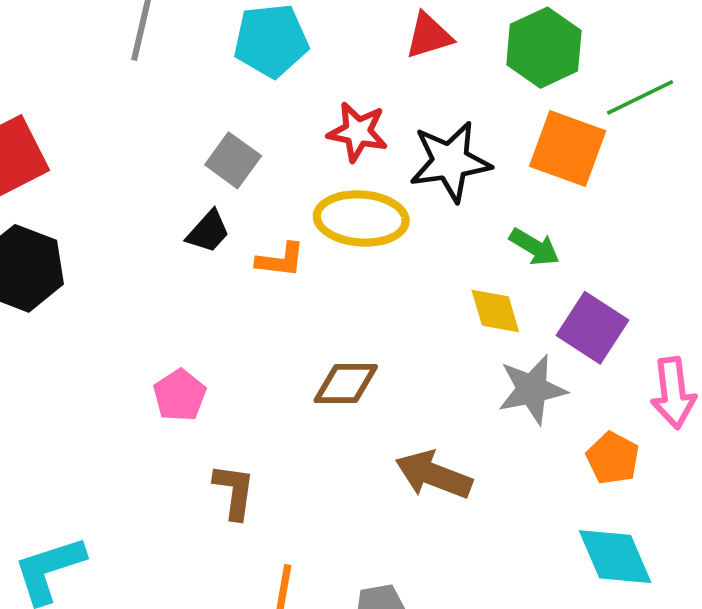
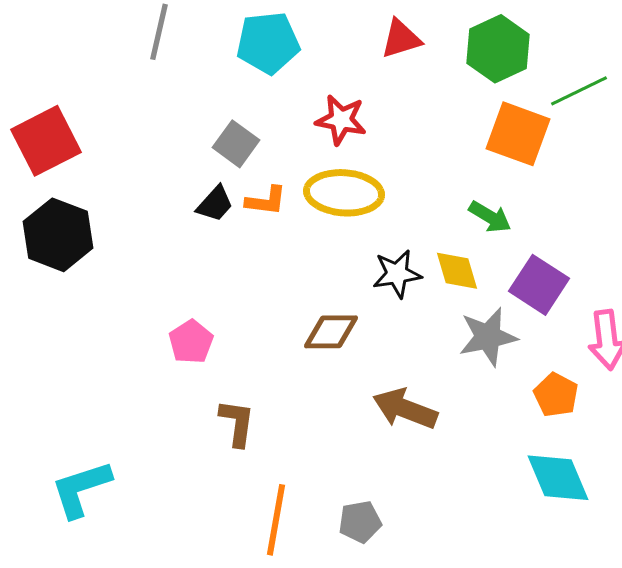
black star: (450, 162) -> (397, 274), moved, size x0.7
orange L-shape: (281, 260) -> (266, 201), moved

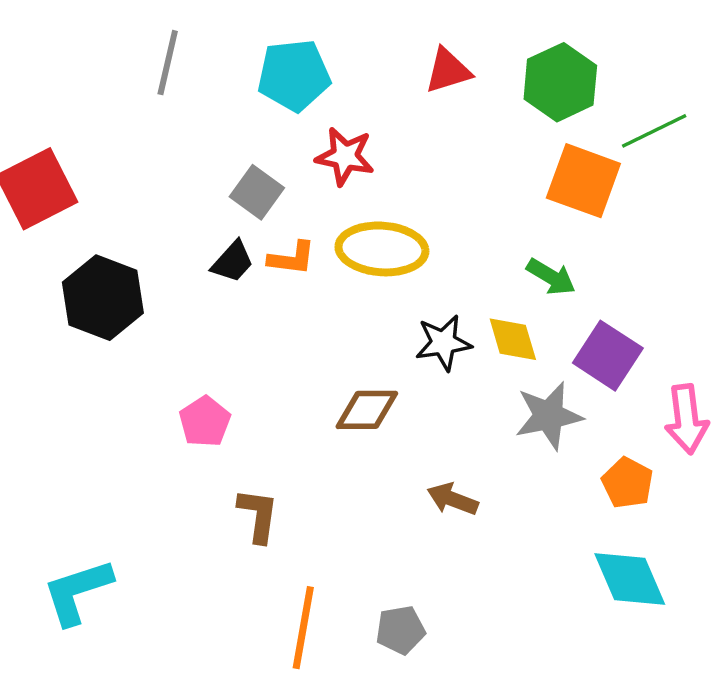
red star: (341, 120) -> (345, 156), moved
black hexagon: (58, 235) -> (103, 298), moved
brown arrow: (405, 409) -> (453, 499), size x0.7

